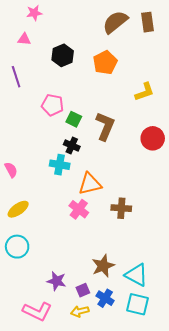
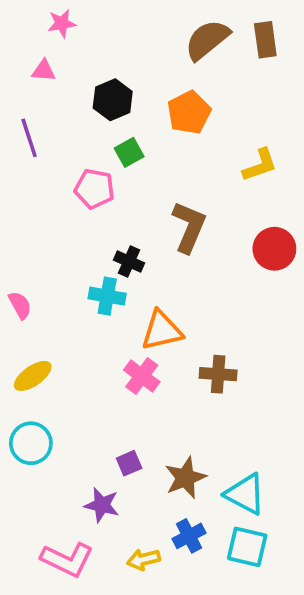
green square: (74, 119) -> (129, 152), moved, turned 35
purple square: (83, 290) -> (129, 463), moved
blue cross: (105, 298) -> (189, 536), turned 30

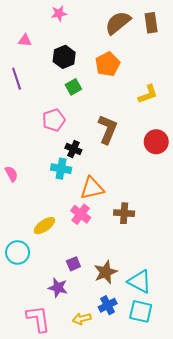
pink star: (62, 23) -> (59, 13), moved
pink pentagon: (94, 189) -> (54, 120), moved, turned -30
yellow ellipse: (33, 376) -> (44, 226), moved
pink L-shape: (67, 560) -> (38, 319), turned -124

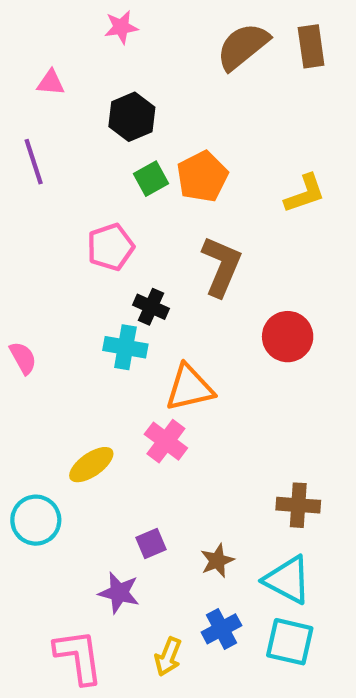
orange pentagon: (108, 64) -> (202, 177), moved
red circle: (156, 142) -> (288, 337), moved
brown cross: (124, 213) -> (298, 505), moved
brown star: (105, 272) -> (217, 561), size x0.7
yellow arrow: (82, 319) -> (168, 657), turned -54

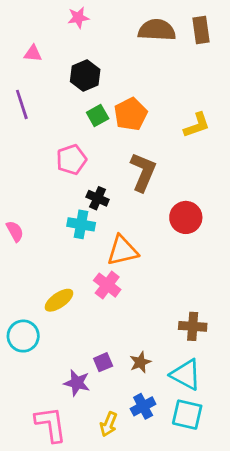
brown semicircle: (243, 46) -> (157, 30), turned 42
purple square: (151, 544) -> (103, 362), moved

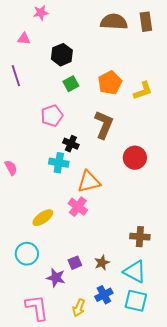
pink star: (78, 18) -> (41, 13), moved
orange pentagon: (131, 114) -> (110, 83), moved
cyan circle: (23, 336) -> (27, 254), moved

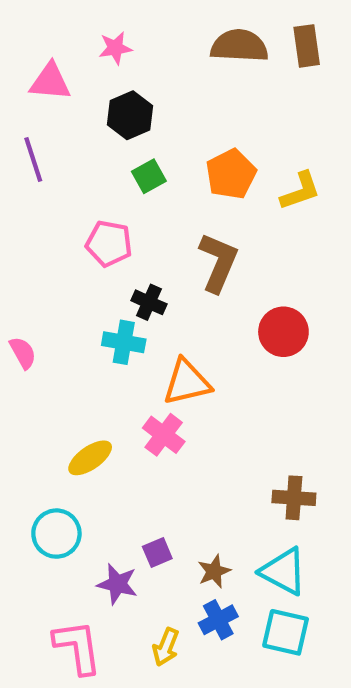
pink star: (41, 13) -> (115, 48), moved
pink triangle: (24, 39) -> (50, 82), size x1.5
pink pentagon: (52, 116) -> (109, 243), turned 30
brown star: (102, 263) -> (214, 571), moved

